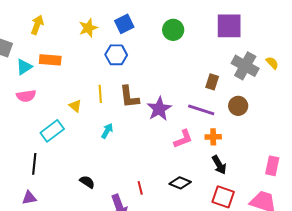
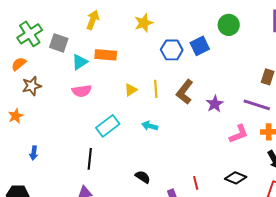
blue square: (124, 24) -> (200, 46), moved
brown L-shape: (129, 97) -> (185, 92), turned 45
yellow triangle: (75, 106) -> (131, 90), moved, turned 48
purple star: (159, 109) -> (215, 104), size x0.7
cyan arrow: (107, 131) -> (150, 126), moved, turned -105

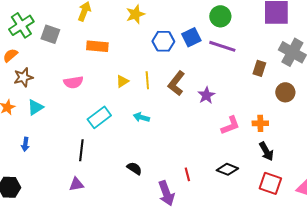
cyan triangle: (80, 62) -> (35, 107), moved
purple line: (257, 105) -> (222, 46), moved

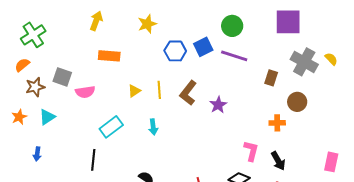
gray square: (50, 34) -> (62, 77), moved
cyan arrow: (141, 117) -> (153, 127), turned -112
orange cross: (260, 123) -> (277, 123), moved
pink L-shape: (230, 125) -> (251, 151), moved, turned -55

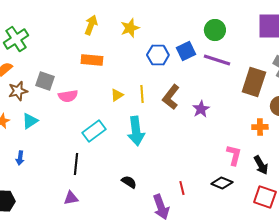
yellow arrow: (96, 21) -> (91, 25), moved
brown rectangle: (271, 78) -> (254, 82), size x1.8
cyan arrow: (153, 127) -> (136, 131), size x1.8

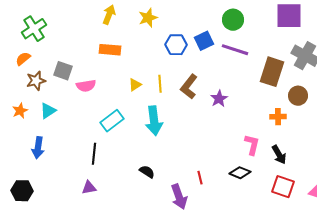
blue arrow: (20, 158) -> (38, 148), size x1.5

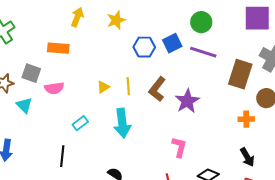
orange rectangle: (110, 50) -> (58, 48), moved
purple star: (219, 99) -> (187, 101), size x1.4
cyan triangle: (48, 111) -> (24, 105), moved, turned -42
cyan rectangle: (112, 121) -> (80, 123), size x0.7
pink L-shape: (252, 145) -> (179, 147), moved

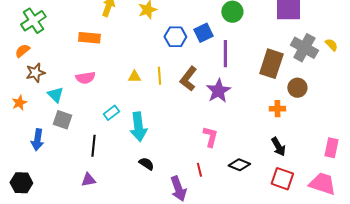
purple line: (203, 52) -> (225, 54), moved, turned 72
gray square: (31, 73) -> (62, 120), moved
yellow triangle: (103, 87) -> (134, 77), turned 32
cyan arrow: (122, 123) -> (138, 127), moved

